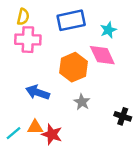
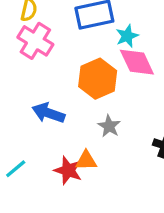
cyan star: (108, 30) -> (127, 36), moved
pink cross: (28, 40) -> (35, 41), turned 30
orange triangle: (35, 127) -> (86, 161), moved

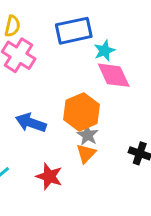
orange hexagon: (98, 79) -> (81, 112), moved
orange triangle: (86, 161) -> (86, 153), moved, turned -45

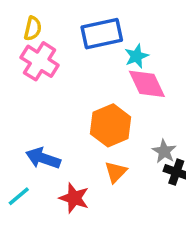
blue arrow: (31, 123) -> (43, 158), moved
gray star: (88, 135) -> (164, 151), moved

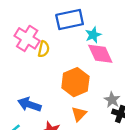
yellow semicircle: (33, 28) -> (44, 49), moved

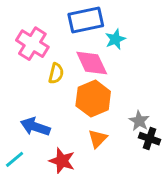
yellow semicircle: (44, 49) -> (56, 73), moved
pink diamond: (100, 54) -> (92, 63), moved

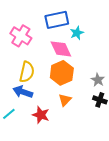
yellow semicircle: (56, 73) -> (27, 72), moved, size x1.5
gray star: (139, 121) -> (98, 80), moved

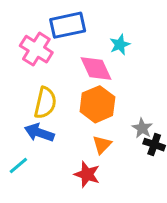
blue rectangle: (57, 20) -> (68, 25), moved
gray star: (98, 80) -> (142, 128), moved
red star: (41, 115) -> (87, 174), moved

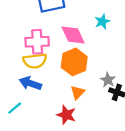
cyan star: (120, 45) -> (102, 22), moved
pink cross: (36, 49) -> (37, 42), moved, turned -35
yellow semicircle: (45, 103) -> (35, 61), turned 70

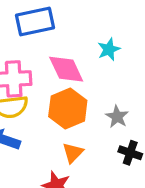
gray star: (108, 80) -> (117, 117), moved

